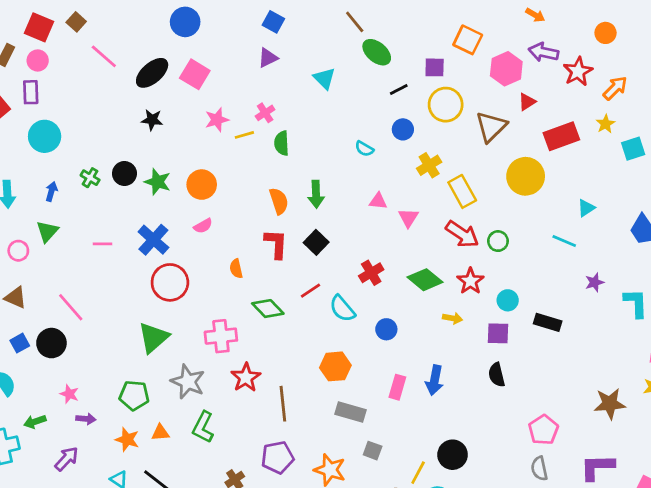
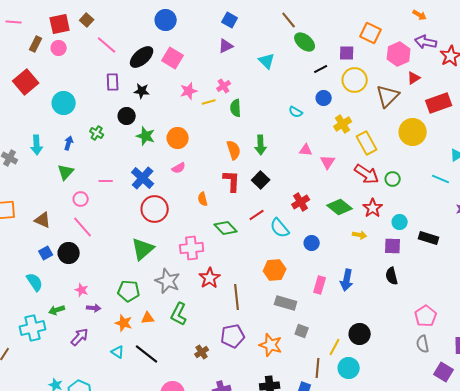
red square: (39, 27) -> (60, 24), turned -35
purple rectangle: (31, 92) -> (113, 82), moved
black circle: (124, 174) -> (127, 116), moved
pink circle: (18, 251) -> (81, 199), moved

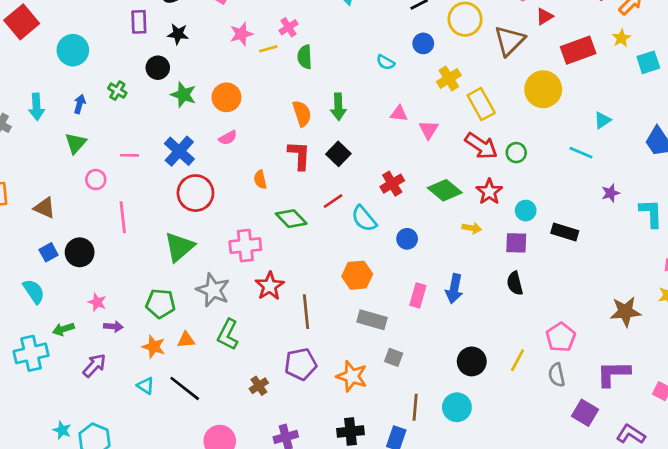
pink line: (83, 227) -> (123, 217), moved, turned 35
yellow line: (335, 347) -> (518, 360), moved

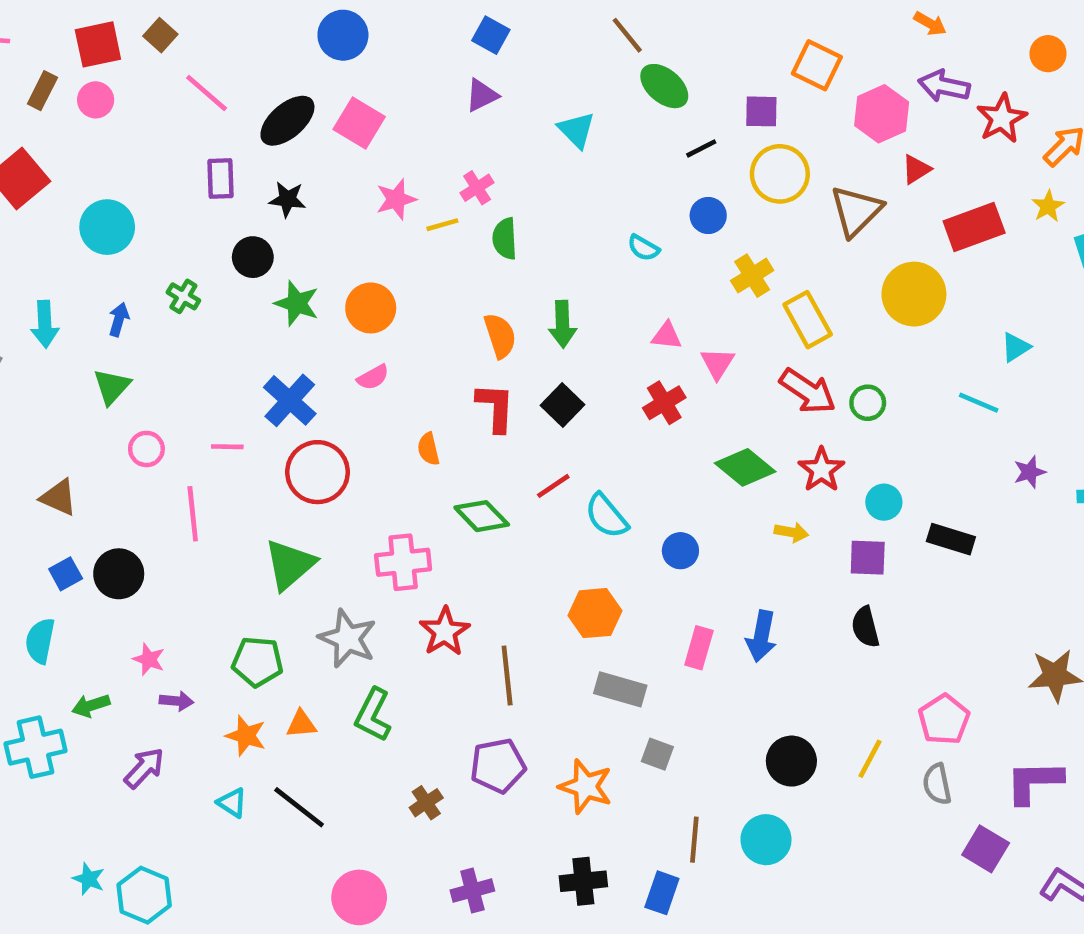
pink line: (129, 155) -> (227, 447), moved
red cross: (392, 184) -> (664, 403), moved
cyan semicircle: (34, 291) -> (40, 641), turned -135

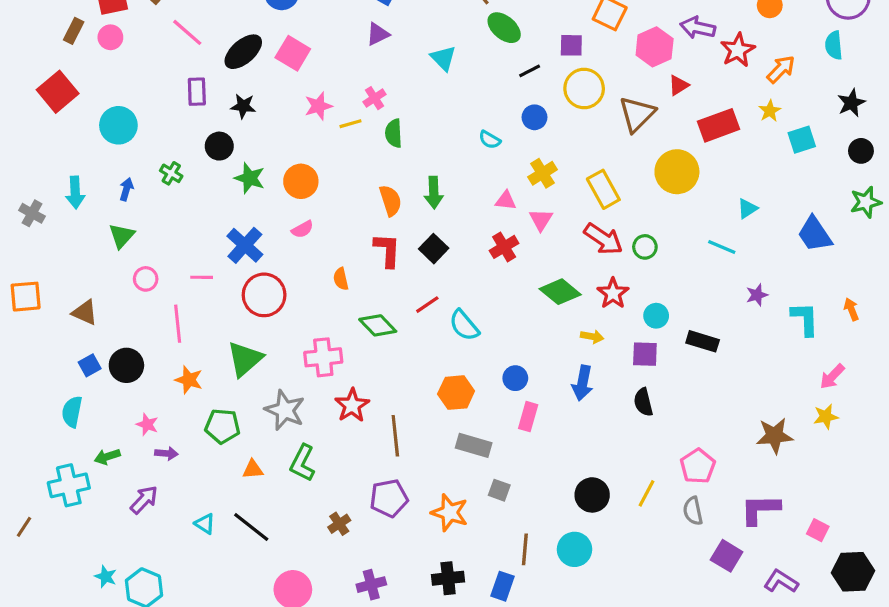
yellow cross: (752, 276) -> (543, 173), moved
blue circle: (680, 551) -> (515, 378), moved
blue arrow: (761, 636) -> (583, 383), moved
orange star: (246, 736) -> (189, 380), moved

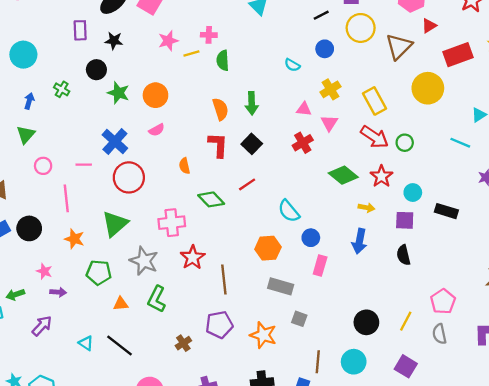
pink cross: (374, 98) -> (209, 35), turned 35
cyan semicircle: (464, 325) -> (289, 211), moved
purple square: (727, 556) -> (406, 366), moved

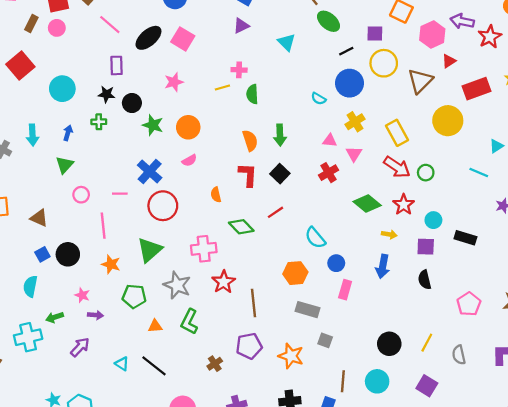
black star: (114, 41) -> (107, 94), moved
pink star: (168, 41) -> (174, 82), moved
blue circle: (325, 49) -> (349, 83), size x1.6
green cross: (62, 89) -> (99, 122), turned -32
pink pentagon: (443, 301) -> (469, 304), moved

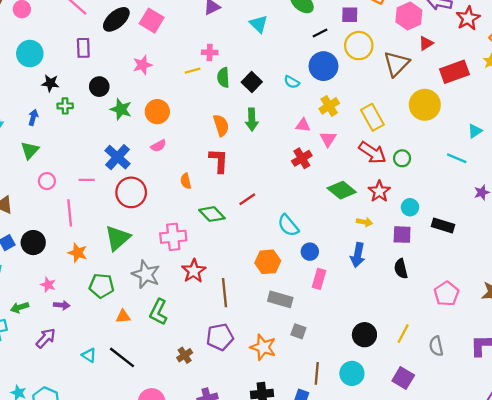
cyan circle: (62, 89) -> (30, 54), moved
black star: (107, 94) -> (50, 83), moved
black square: (280, 174) -> (252, 82), moved

